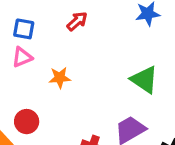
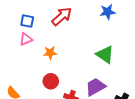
red arrow: (77, 21) -> (62, 16), size x1.5
red circle: (27, 122) -> (51, 81), moved

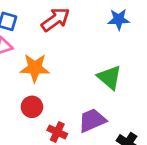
orange star: (50, 53) -> (35, 68), size x1.5

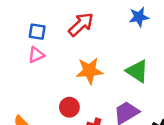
orange star: (35, 68) -> (89, 71), moved

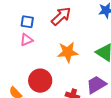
red circle: (69, 107) -> (40, 81), moved, size x1.5

